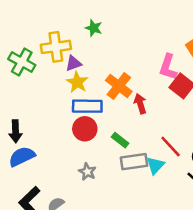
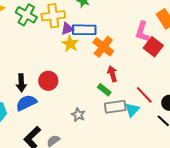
green cross: (22, 62) -> (26, 15), moved
red arrow: (140, 104) -> (112, 74), moved
blue rectangle: (87, 106) -> (84, 30), moved
red circle: (85, 129) -> (48, 81), moved

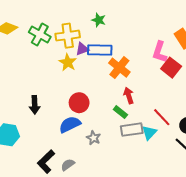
yellow star: (70, 44) -> (68, 62), moved
red circle: (48, 81) -> (79, 103), moved
blue semicircle: (26, 103) -> (70, 124), moved

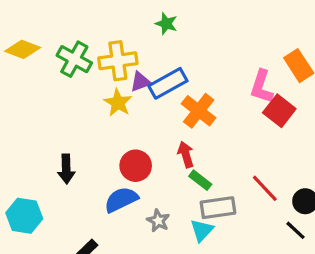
green star: (99, 20) -> (166, 24), moved
blue rectangle: (100, 50) -> (168, 83), turned -30
red arrow: (129, 95) -> (186, 154), moved
cyan triangle: (149, 133) -> (202, 230), moved

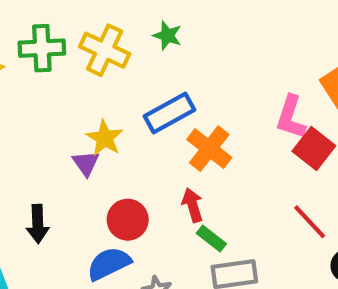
green cross: (74, 59) -> (42, 48), moved, turned -32
yellow cross: (118, 61) -> (105, 50), moved, turned 33
purple triangle: (140, 82) -> (86, 163), moved, turned -45
red line: (265, 188) -> (310, 222), moved

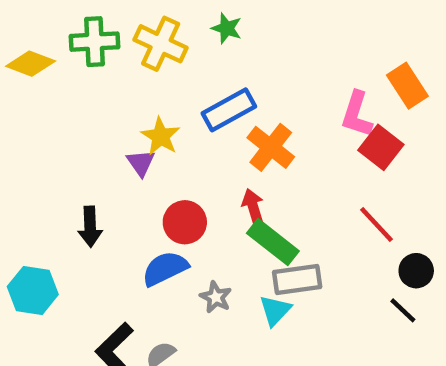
green rectangle: (211, 239) -> (273, 242), size x1.6

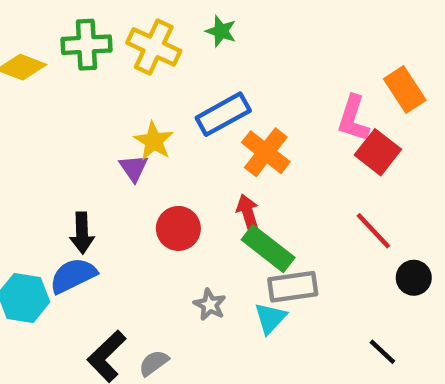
blue semicircle: (165, 269) -> (73, 276), moved
black line: (403, 310) -> (382, 352), moved

